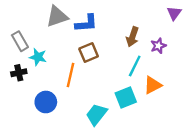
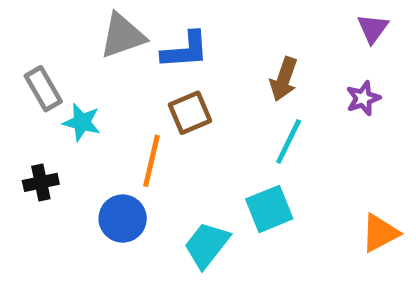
purple star: (158, 46) -> (363, 98), moved
black cross: (19, 73) -> (41, 182), moved
orange triangle: (153, 85) -> (380, 233), moved
blue circle: (46, 102) -> (123, 219), moved

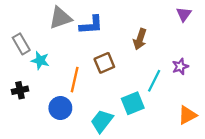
purple star: (363, 98) -> (180, 66), moved
brown square: (190, 113) -> (104, 63), moved
cyan line: (289, 142) -> (154, 81), moved

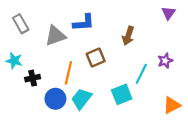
gray triangle: (60, 18) -> (55, 36), moved
gray rectangle: (21, 44) -> (21, 24), moved
cyan star: (40, 61) -> (14, 61), moved
black cross: (20, 90) -> (33, 78), moved
cyan trapezoid: (102, 121) -> (82, 99), moved

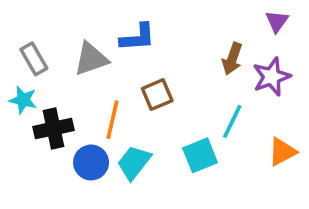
gray rectangle: (21, 24) -> (34, 59), moved
brown arrow: (128, 36) -> (232, 59), moved
purple star: (165, 61) -> (272, 77), moved, size x1.5
black cross: (33, 78) -> (54, 129), size x1.5
orange triangle: (172, 105) -> (282, 152), moved

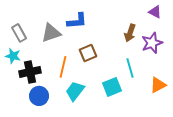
purple triangle: (277, 21) -> (155, 12), turned -40
cyan line: (232, 121) -> (130, 68), turned -42
blue circle: (91, 162) -> (39, 96), moved

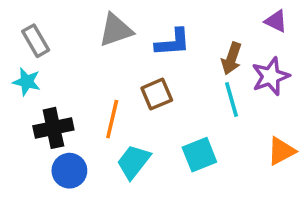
blue L-shape: (77, 21) -> (173, 42), moved
gray rectangle: (19, 33) -> (36, 41), moved
gray triangle: (51, 33) -> (116, 30), moved
cyan star: (13, 56) -> (27, 82), moved
cyan line: (130, 68) -> (231, 99), moved

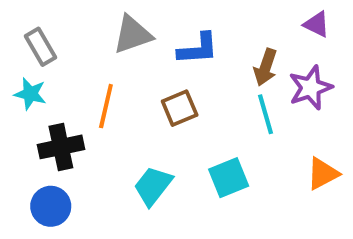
orange line: (112, 119) -> (106, 106), moved
blue circle: (69, 171) -> (51, 206), moved

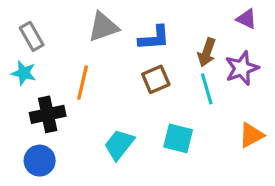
brown square: (180, 108) -> (156, 79), moved
cyan square: (229, 178) -> (178, 138), turned 36

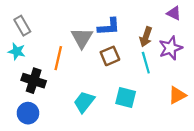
gray triangle: (103, 27) -> (82, 38), moved, turned -40
black cross: (48, 114) -> (34, 81), turned 30

